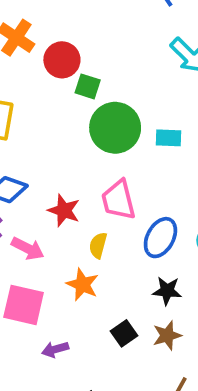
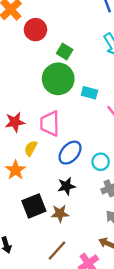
green square: (88, 86) -> (65, 51), moved
red star: (64, 210) -> (15, 122), turned 30
black star: (167, 291) -> (66, 186), turned -30
black square: (124, 333) -> (34, 206), size x1.5

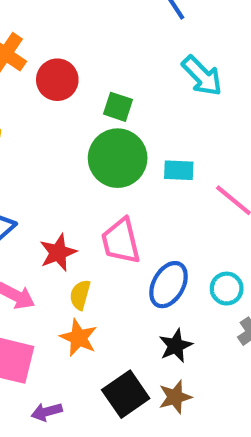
yellow semicircle: (31, 148) -> (80, 295), moved

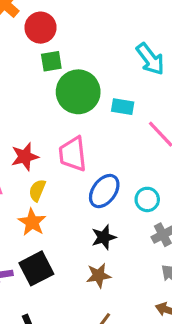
cyan arrow: (202, 76) -> (150, 59), moved
green square: (118, 107) -> (51, 61), moved, turned -35
black square: (126, 394) -> (36, 268), moved

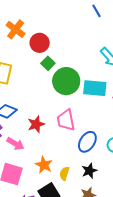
green square: (51, 61) -> (48, 63), turned -32
cyan rectangle: (123, 107) -> (95, 88), size x1.6
yellow semicircle: (37, 190) -> (64, 173), moved

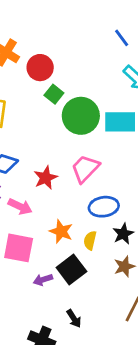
blue line: (97, 11) -> (122, 38), moved
pink trapezoid: (66, 120) -> (85, 169), turned 60
blue ellipse: (87, 142) -> (104, 207), moved, turned 55

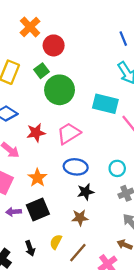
green square: (54, 94) -> (41, 71), moved
green circle: (81, 116) -> (60, 90), moved
yellow semicircle: (90, 240) -> (56, 242), moved

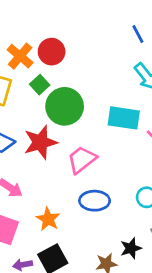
orange cross: (30, 27) -> (20, 56), moved
red star: (36, 133) -> (40, 142), moved, size x1.4
black star: (85, 192) -> (131, 248), moved

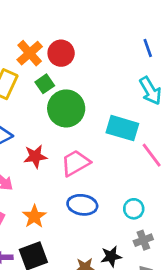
red star: (40, 142) -> (35, 156), moved, size x0.7

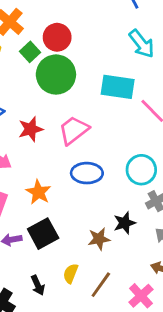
red circle: (61, 53) -> (57, 37), moved
cyan circle: (134, 209) -> (141, 170), size x1.4

